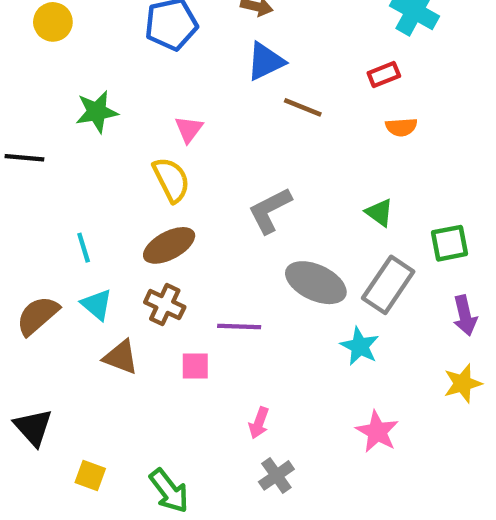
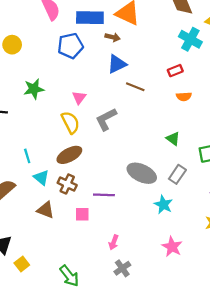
gray L-shape: (270, 210) -> (106, 119), moved
gray rectangle: (388, 285) -> (177, 174), size x0.7
cyan triangle: (97, 305) -> (41, 178), moved
yellow square: (90, 475) -> (22, 264), moved, turned 32

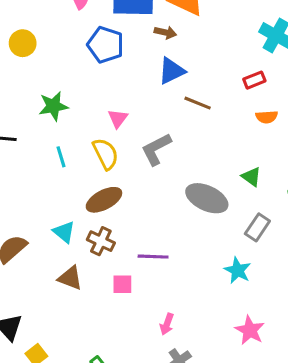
blue pentagon: (70, 46) -> (106, 45), turned 30
cyan line: (27, 156) -> (61, 157), moved
gray ellipse: (142, 173) -> (207, 198), moved

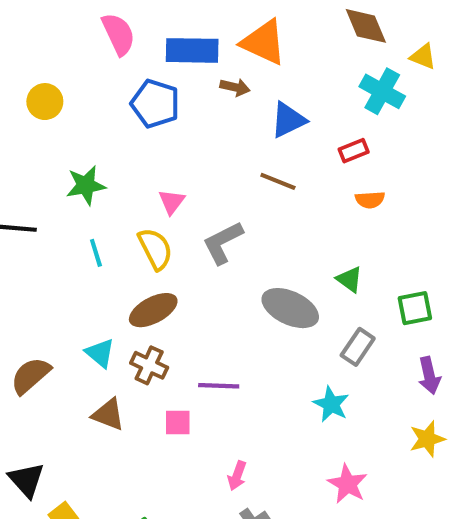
blue triangle: (172, 71) -> (288, 120), moved

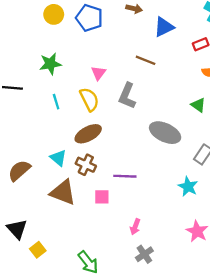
yellow circle: (45, 102) -> (54, 14), moved
brown line: (278, 181) -> (146, 60), moved
gray L-shape: (223, 243) -> (127, 96), turned -40
green triangle: (350, 279) -> (198, 105), moved
brown triangle: (108, 414) -> (63, 192), size x1.4

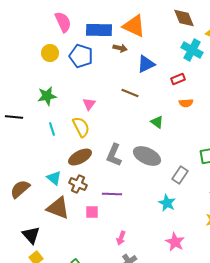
gray L-shape: (127, 96) -> (114, 155), moved
green triangle: (198, 105) -> (157, 122), moved
black triangle: (17, 229) -> (31, 235), moved

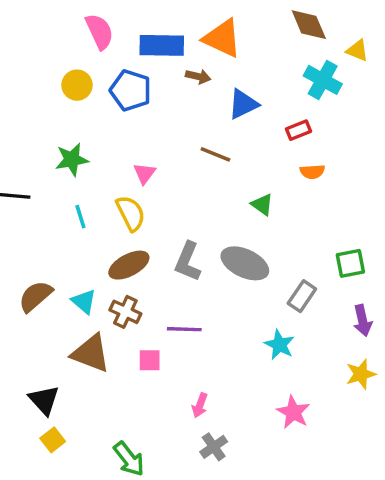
brown semicircle: (20, 189) -> (35, 296), moved

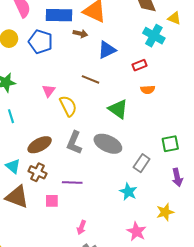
green triangle: (262, 205) -> (118, 109), size x1.5
yellow semicircle: (131, 213) -> (68, 106), moved
yellow star: (361, 374) -> (165, 212), moved

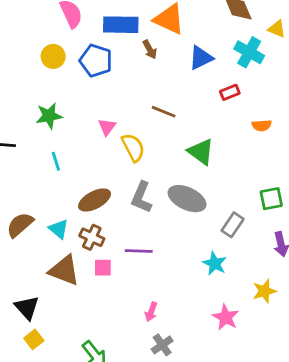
brown arrow: (80, 34) -> (150, 50), turned 48
blue triangle: (107, 50) -> (201, 58), moved
orange semicircle: (148, 90) -> (262, 125), moved
pink square: (52, 201) -> (103, 268), moved

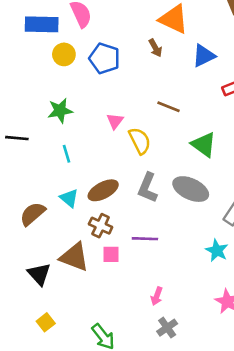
blue rectangle: (121, 25) -> (42, 24), moved
cyan triangle: (59, 229) -> (69, 198), moved
black triangle: (27, 308) -> (39, 274), moved

